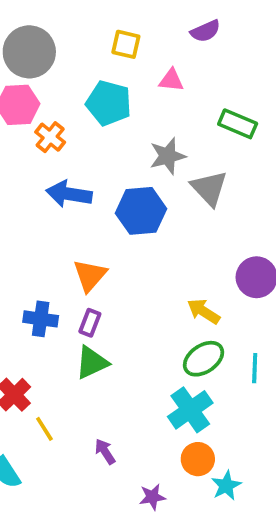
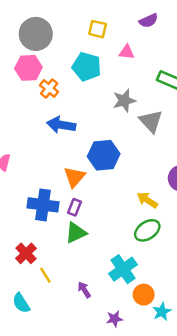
blue hexagon: (141, 211) -> (104, 155), moved
blue cross: (41, 319) -> (43, 205), size x1.4
cyan cross: (190, 410) -> (123, 269), moved

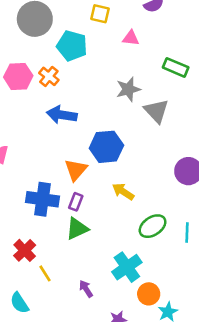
cyan pentagon: (87, 67) -> (72, 46), moved
pink hexagon: (28, 68) -> (18, 76), moved
yellow arrow: (147, 200) -> (123, 192), moved

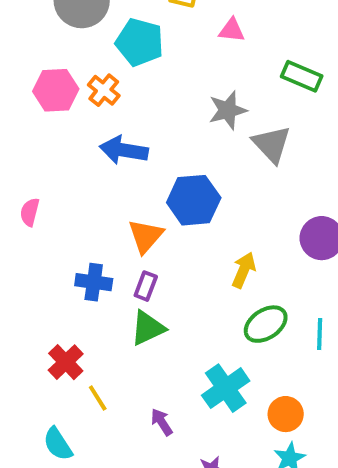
yellow arrow: (123, 192) -> (244, 270), moved, turned 80
blue cross: (42, 199) -> (94, 282), size x0.7
orange circle: (149, 294) -> (286, 414), moved

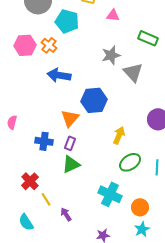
pink semicircle: (30, 212) -> (12, 122), moved
cyan cross: (226, 388) -> (110, 194), turned -30
purple arrow: (162, 422) -> (66, 214), moved

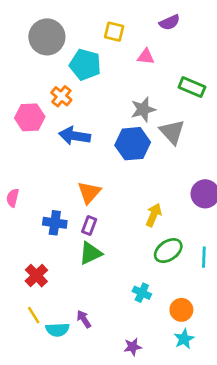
pink hexagon: (25, 45) -> (30, 117), moved
blue hexagon: (94, 100) -> (133, 144), moved
cyan cross: (110, 194) -> (142, 293), size x0.6
yellow line: (46, 199) -> (34, 315), moved
cyan semicircle: (26, 222) -> (57, 330), moved, turned -60

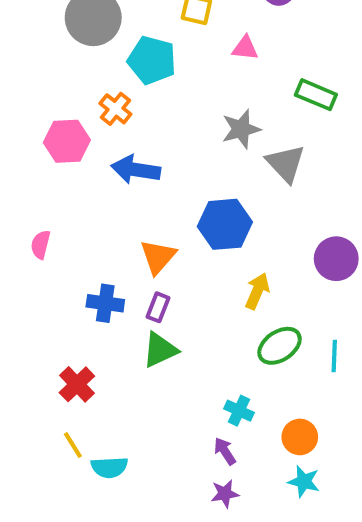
blue hexagon: (133, 144) -> (225, 224), moved
pink semicircle: (13, 198) -> (41, 245), moved
purple arrow: (84, 319) -> (225, 451), moved
cyan star: (184, 339) -> (304, 482), turned -30

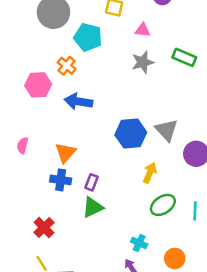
gray star: (241, 129) -> (143, 62), moved
gray triangle: (286, 164) -> (166, 130), moved
orange triangle: (158, 257) -> (65, 153), moved

